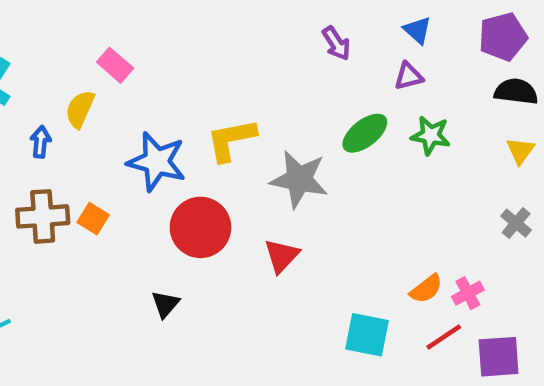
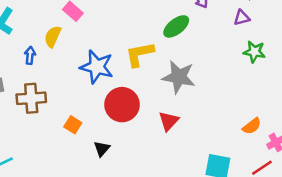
green ellipse: (365, 133) -> (176, 26), moved
orange square: (93, 219) -> (73, 125), moved
orange semicircle: (426, 289) -> (252, 126), moved

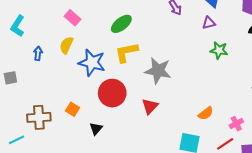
green ellipse: (176, 26) -> (121, 24), moved
yellow semicircle: (53, 37) -> (66, 45), moved
brown cross: (31, 98) -> (39, 117), moved
orange semicircle: (252, 126) -> (206, 113), moved

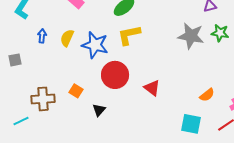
yellow semicircle: (66, 45) -> (67, 38), moved
gray star: (158, 71) -> (191, 36), moved
red triangle: (150, 106) -> (152, 88), turned -36

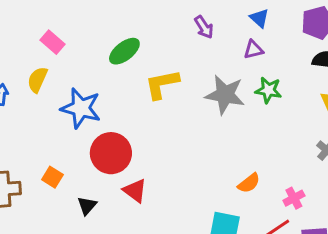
yellow L-shape: (129, 35) -> (162, 84), moved
yellow semicircle: (67, 38) -> (37, 80), moved
red triangle: (152, 88) -> (135, 191), moved

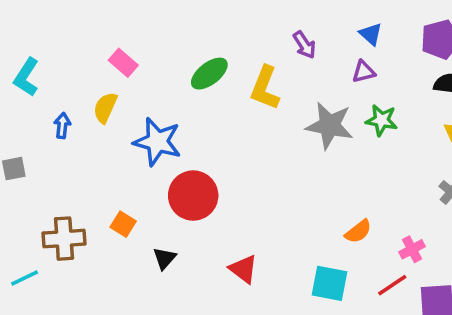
yellow L-shape: (162, 84) -> (265, 88), moved, turned -57
red triangle: (135, 191) -> (243, 269), moved

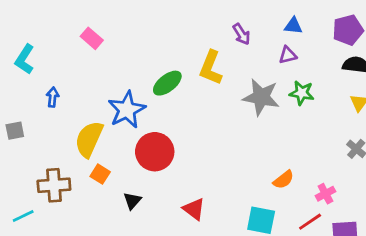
blue triangle: (371, 34) -> (293, 26), turned -36
pink rectangle: (123, 63) -> (92, 38), moved
green ellipse: (209, 74) -> (167, 83), moved
yellow semicircle: (105, 108) -> (89, 139), moved, size x1.5
blue star: (157, 142) -> (127, 110), turned 30

